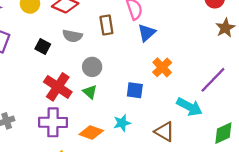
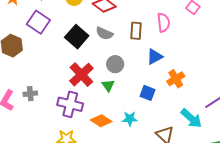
blue triangle: (147, 33) -> (155, 57), moved
black square: (43, 46) -> (77, 37), size x1.6

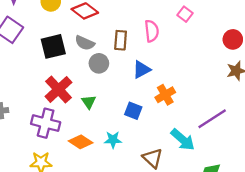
black square: (77, 37) -> (53, 46), turned 35
gray circle: (115, 64) -> (99, 63), moved

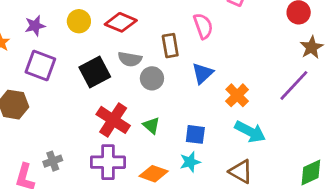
blue square: (133, 111) -> (195, 134), moved
purple line: (212, 119) -> (294, 85), moved
cyan arrow: (183, 140) -> (250, 132), moved

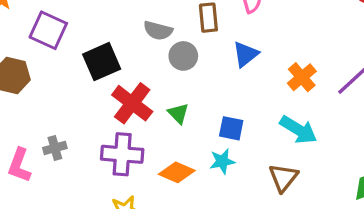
black square: (95, 72) -> (102, 62), moved
orange cross: (237, 95) -> (302, 77), moved
brown triangle: (241, 172) -> (283, 178), turned 35

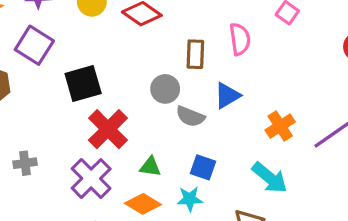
gray semicircle: (158, 30) -> (190, 116), moved
green triangle: (178, 113) -> (150, 167), moved, turned -45
purple cross: (122, 154) -> (91, 179), turned 33

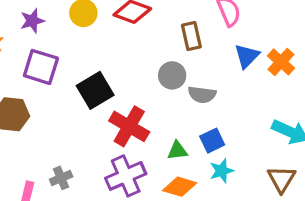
blue triangle: (227, 96) -> (247, 56), moved
orange cross: (280, 126) -> (281, 62), moved
blue square: (203, 167) -> (212, 141), moved, turned -30
purple cross: (91, 179) -> (126, 176), turned 36

